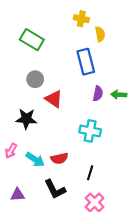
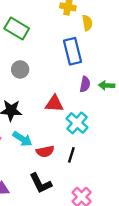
red triangle: (54, 99) -> (54, 104), moved, turned -30
cyan cross: (90, 131) -> (77, 123), turned 30
cyan arrow: (35, 160) -> (22, 139), moved
black line: (90, 173) -> (71, 155), moved

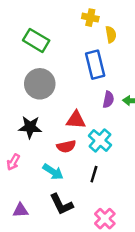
gray circle: (20, 69) -> (40, 84), size x1.6
cyan arrow: (22, 139) -> (53, 172), moved
red semicircle: (45, 151) -> (66, 146), moved

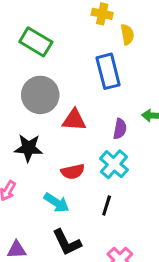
purple semicircle: (108, 99) -> (120, 129), moved
red triangle: (76, 120) -> (74, 120), moved

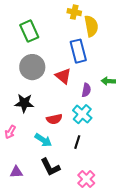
yellow semicircle: (127, 34) -> (91, 26), size x1.5
green rectangle: (36, 42) -> (29, 31), turned 35
red triangle: (74, 120) -> (63, 76), moved, turned 36

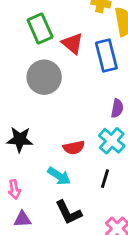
red triangle: (63, 76) -> (73, 43), moved
black star: (24, 103) -> (20, 139), moved
pink arrow: (10, 132) -> (14, 189), moved, turned -40

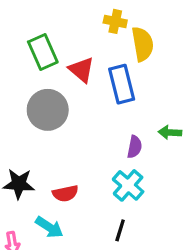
red semicircle: (74, 148) -> (65, 193), moved
cyan arrow: (59, 176) -> (49, 227), moved

